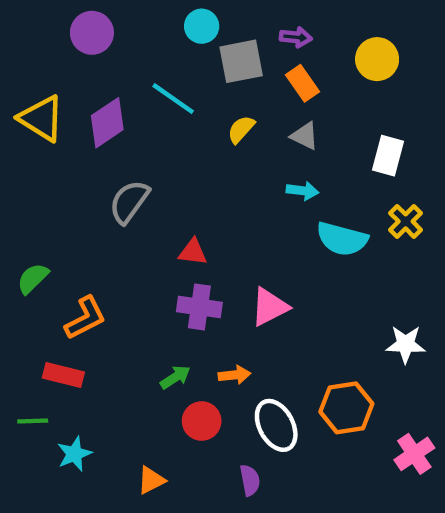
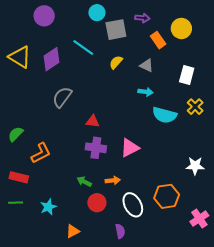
orange rectangle: (302, 83) -> (158, 40), moved
red rectangle: (63, 375) -> (19, 177), moved
green arrow: (175, 377) -> (84, 182), turned -120
cyan star: (74, 454) -> (48, 207), moved

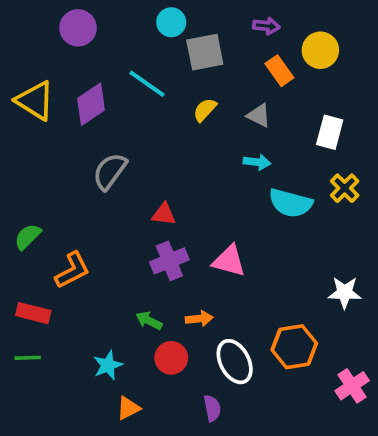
purple arrow: (142, 18) -> (266, 26), moved
purple cross: (96, 148) -> (169, 261), turned -30
pink triangle: (130, 148) -> (229, 261), turned 42
cyan star: (48, 207) -> (108, 365), moved

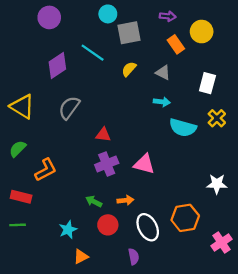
yellow triangle: (35, 101) -> (22, 107), moved

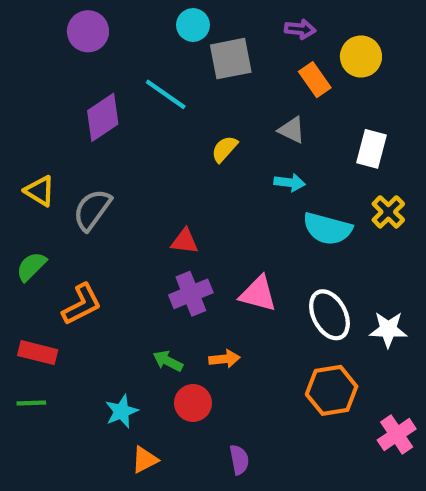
yellow semicircle: (129, 69) -> (224, 149), moved
yellow triangle: (22, 107) -> (40, 191), size x0.7
gray semicircle: (69, 108) -> (92, 210), moved
white ellipse: (148, 227) -> (329, 315), moved

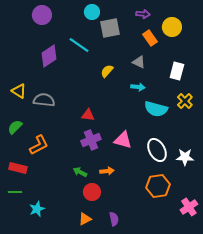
gray semicircle: (92, 210) -> (44, 100), turned 60
cyan star: (122, 411) -> (37, 209), moved
orange triangle: (145, 460) -> (85, 219), moved

